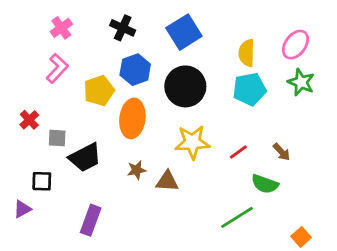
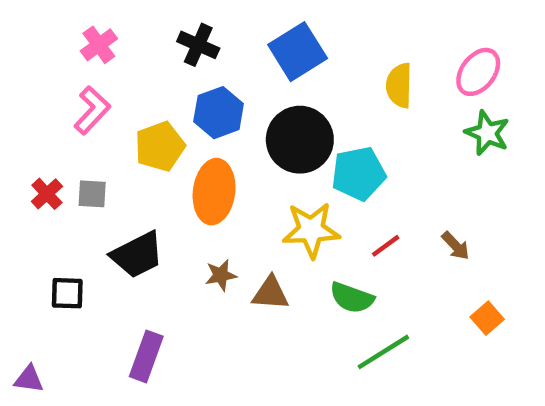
cyan pentagon: (249, 89) -> (359, 174), moved
gray square: (57, 138) -> (92, 194), moved
green semicircle: (265, 184) -> (352, 298), moved
purple triangle: (22, 209) -> (29, 379), moved, turned 36
orange square: (301, 237) -> (487, 318), moved

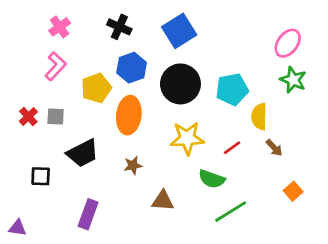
yellow semicircle: (399, 85) -> (259, 117), moved
cyan pentagon: (359, 174) -> (232, 89), moved
brown triangle: (270, 293) -> (163, 201), moved

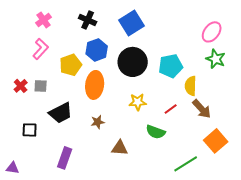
yellow star: (187, 138) -> (138, 102), size x0.7
brown arrow: (274, 148) -> (202, 109), size x1.5
orange square: (293, 191) -> (216, 141), size x1.6
green line: (231, 212) -> (186, 164), moved

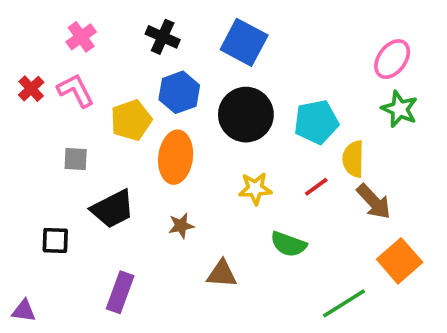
blue square: (132, 23) -> (244, 42), turned -30
pink L-shape: (41, 49) -> (76, 91), turned -70
red cross: (21, 86) -> (31, 89), moved
red line: (171, 109) -> (316, 187), moved

